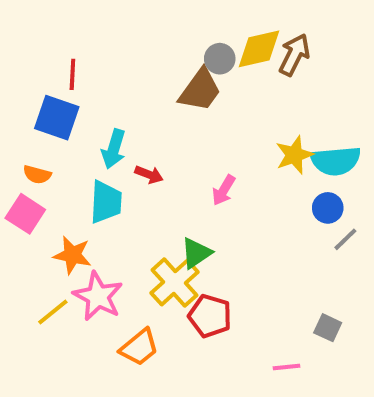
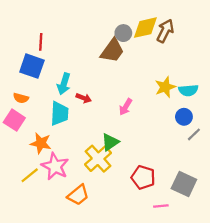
cyan semicircle: (336, 161) -> (188, 90), size x0.7
red pentagon: (210, 316) -> (143, 177), moved
gray square: (328, 328) -> (184, 184), size x1.6

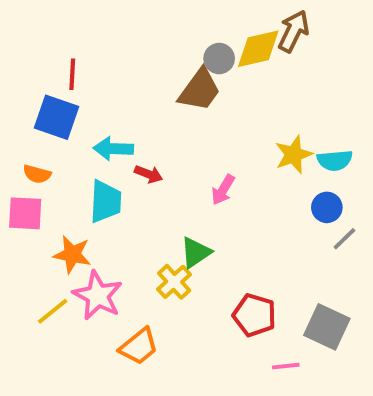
brown arrow: (165, 31) -> (294, 31), moved
cyan arrow: (64, 84) -> (113, 149), turned 75
pink square: (14, 120) -> (25, 213), turned -30
yellow cross: (98, 159) -> (174, 282), size x0.7

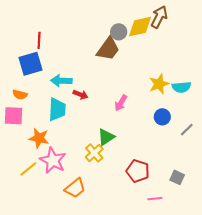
blue square: (57, 117) -> (31, 64), turned -35
blue circle: (327, 207) -> (162, 117), moved
gray square: (327, 327) -> (177, 177), size x0.6

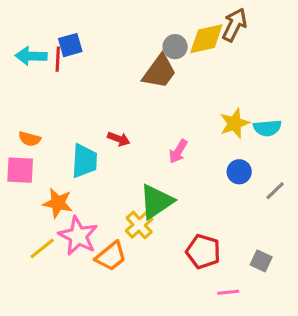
blue square: (31, 64) -> (70, 45), moved, size x0.7
cyan arrow: (61, 81) -> (31, 56), moved
green triangle: (106, 137) -> (156, 201), size x1.4
orange trapezoid: (75, 188) -> (111, 256), moved

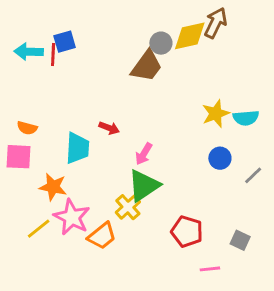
pink arrow: (178, 151) -> (144, 154), moved

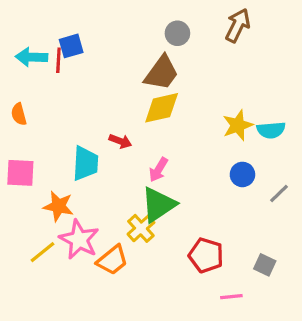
yellow diamond: (190, 36) -> (162, 108), moved
gray circle: (161, 43) -> (177, 33), moved
orange semicircle: (27, 128) -> (19, 114), moved, turned 60

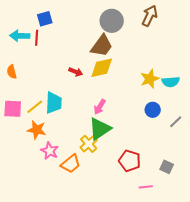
gray circle: (177, 33) -> (112, 21), size x1.5
blue square: (71, 46) -> (45, 19), moved
red arrow: (120, 141) -> (76, 72), moved
pink star: (79, 240) -> (50, 151), size x0.7
yellow line: (43, 252) -> (35, 107), moved

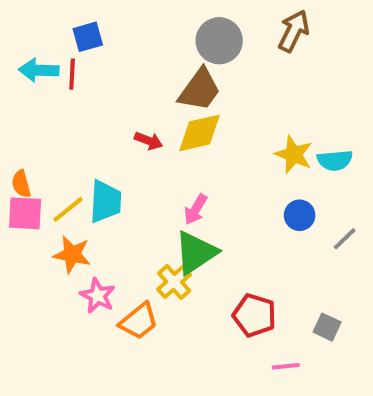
orange semicircle: (12, 72) -> (21, 184), moved
yellow star: (150, 79) -> (294, 154), turned -30

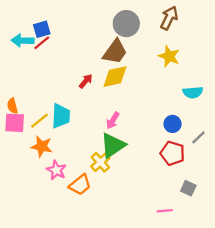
blue square: (88, 37) -> (42, 29), moved
red line: (72, 74) -> (42, 43), turned 48
red arrow: (149, 141) -> (86, 81), turned -70
yellow star: (294, 154) -> (169, 56), moved
red pentagon: (254, 315) -> (173, 153), moved

